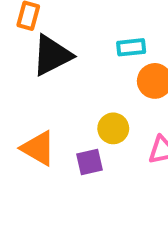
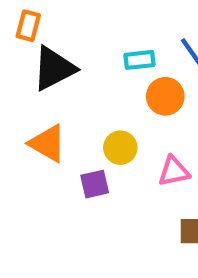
orange triangle: (38, 148) -> (48, 143), moved

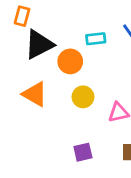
orange circle: (165, 96) -> (70, 61), moved
purple square: (95, 184) -> (83, 152), moved

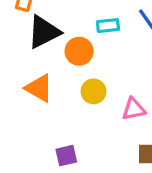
purple square: (83, 152) -> (66, 156), moved

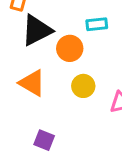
purple square: (66, 156) -> (44, 140), moved, turned 35

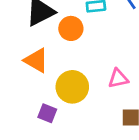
yellow circle: (83, 86) -> (72, 87), moved, size x1.5

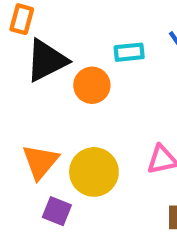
orange triangle: (36, 60) -> (40, 162), moved, turned 40

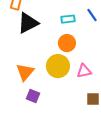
orange circle: (92, 85) -> (67, 43), moved
yellow circle: (94, 172) -> (58, 66), moved

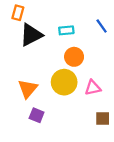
cyan rectangle: (68, 19) -> (66, 30), moved

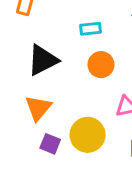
black triangle: (31, 35) -> (43, 60), moved
yellow circle: (64, 82) -> (88, 135), moved

